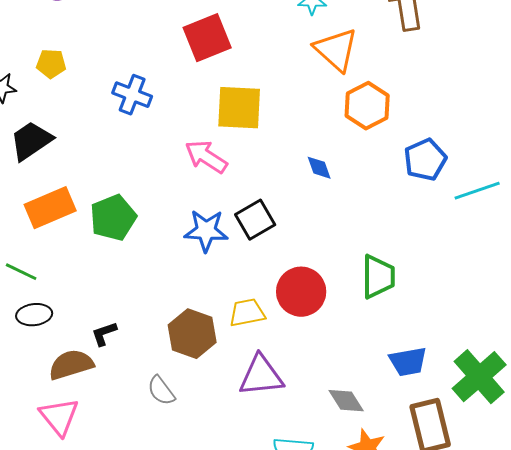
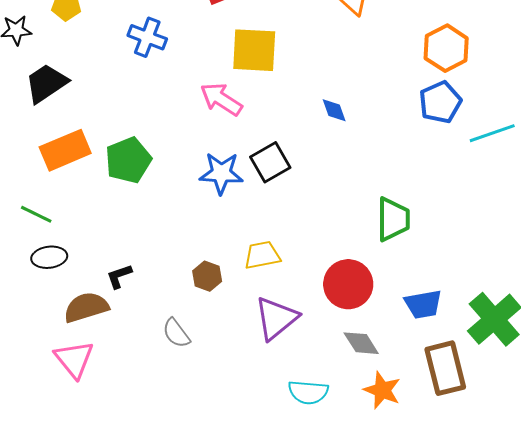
orange hexagon: (367, 106) -> (446, 48), moved
red circle: (301, 292) -> (348, 284), moved
brown hexagon: (192, 334) -> (207, 276), size x0.6
purple triangle: (261, 376) -> (276, 318), turned -33

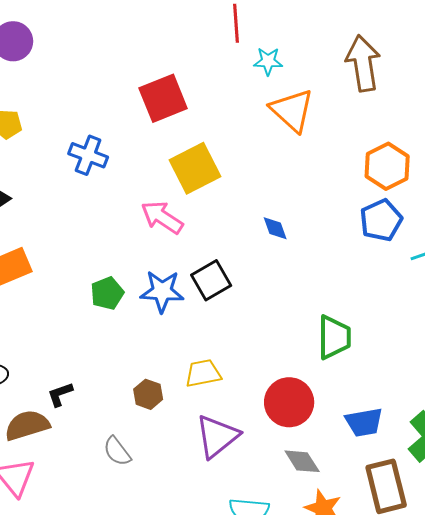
yellow square: (254, 50) -> (195, 168), turned -30
green pentagon: (128, 160) -> (107, 293), moved, size x0.7

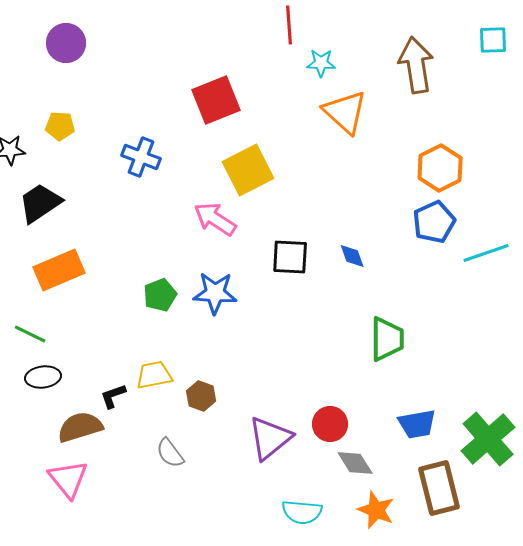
blue diamond: (275, 228) -> (352, 256), moved
black square: (211, 280) -> (290, 257), moved, turned 33
yellow trapezoid: (203, 373) -> (154, 375), moved
red circle: (289, 402) -> (330, 424), moved, size x0.7

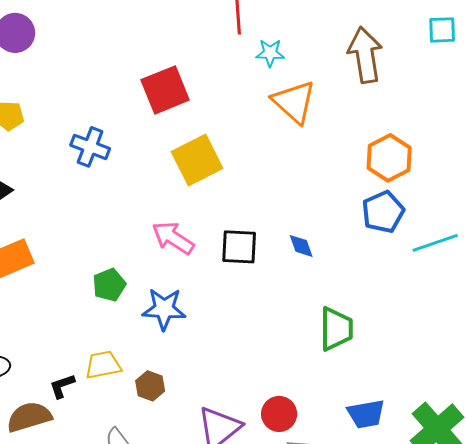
pink arrow: (215, 219) -> (173, 238), moved
blue star: (215, 293) -> (164, 309), moved

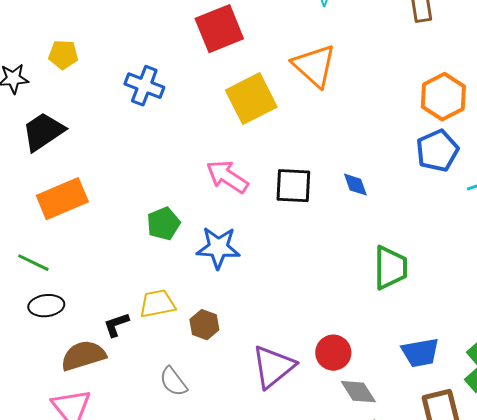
orange triangle: (294, 102) -> (314, 66), moved

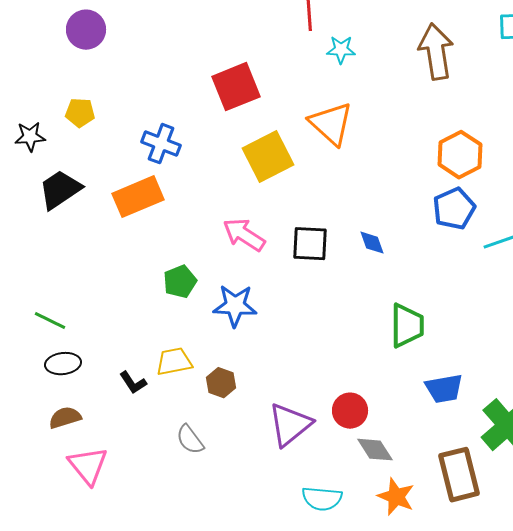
orange rectangle: (62, 199) -> (138, 197), moved
black L-shape: (116, 325) -> (133, 383), turned -104
blue trapezoid: (420, 353) -> (444, 389), moved
brown semicircle: (83, 356) -> (65, 418), moved, size x0.7

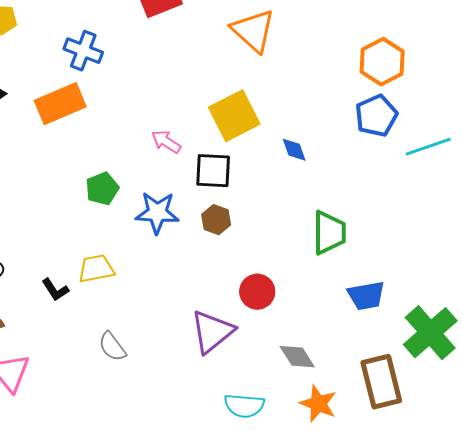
yellow square: (268, 157) -> (234, 116), moved
pink arrow: (244, 235) -> (166, 142), size x0.7
black square: (310, 244) -> (213, 171), moved
brown hexagon: (221, 383) -> (216, 220), moved
red circle: (350, 411) -> (257, 292), moved

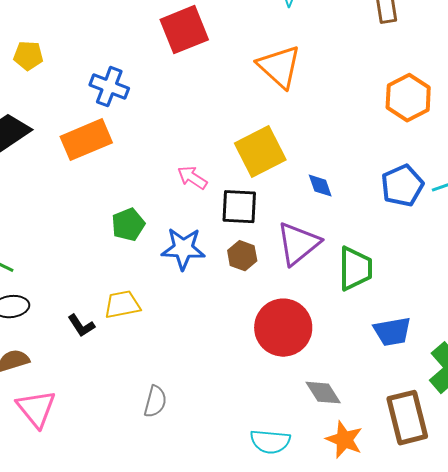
blue pentagon: (376, 116) -> (402, 186), moved
red circle: (257, 292) -> (283, 328), size x1.6
purple triangle: (212, 332) -> (298, 244), moved
gray semicircle: (112, 347) -> (155, 402), moved, turned -128

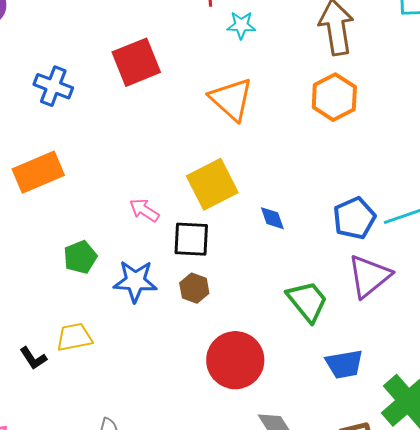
blue cross: (109, 87) -> (53, 86), moved
orange hexagon: (408, 98) -> (334, 97), moved
purple triangle: (298, 244) -> (369, 276), moved
green trapezoid: (355, 269) -> (307, 301), turned -39

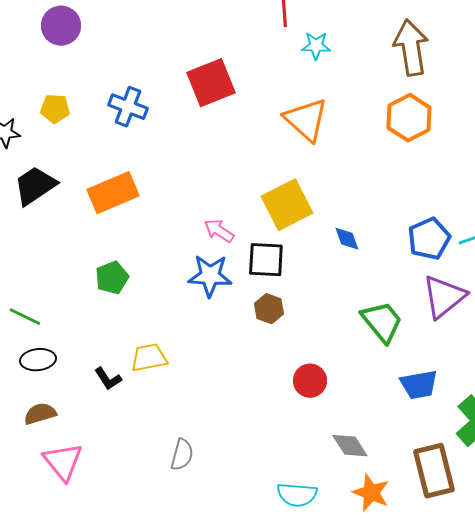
green pentagon: (80, 257) -> (112, 278), moved
blue star: (135, 281) -> (210, 276), moved
red circle: (235, 360) -> (310, 381), size x0.6

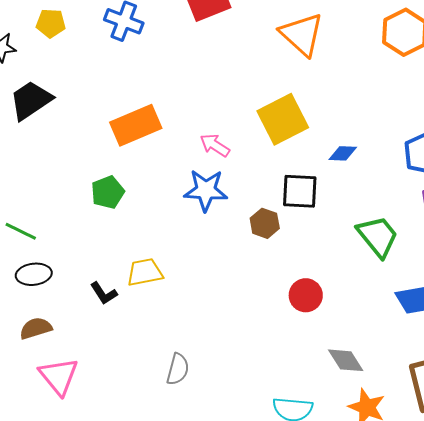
orange rectangle: (113, 193) -> (136, 125), moved
blue diamond: (347, 239) -> (343, 153), turned -68
black square: (266, 260) -> (300, 191), moved

